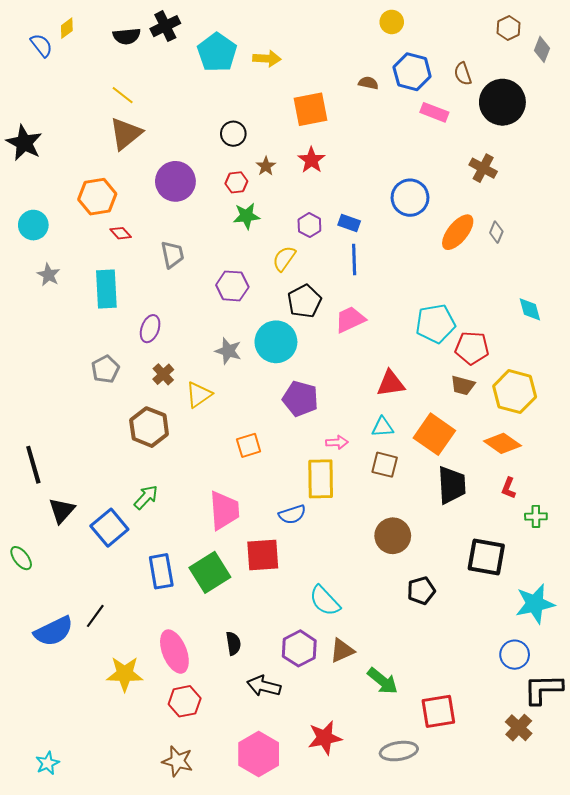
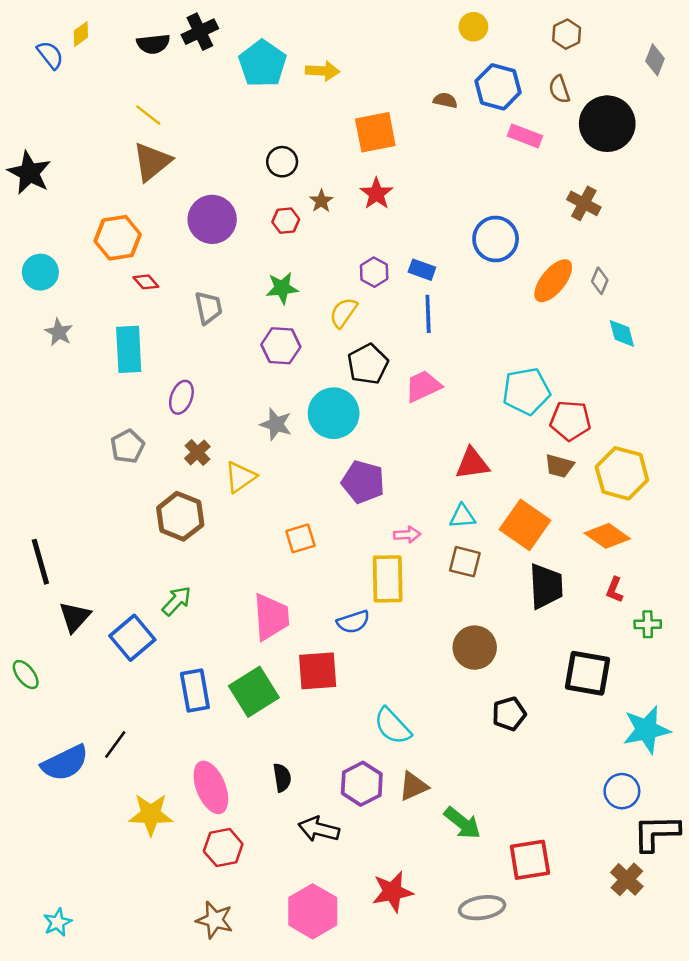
brown hexagon: (508, 28) -> (567, 34), moved
green star: (247, 216) -> (282, 288), moved
cyan diamond: (530, 309) -> (622, 333), moved

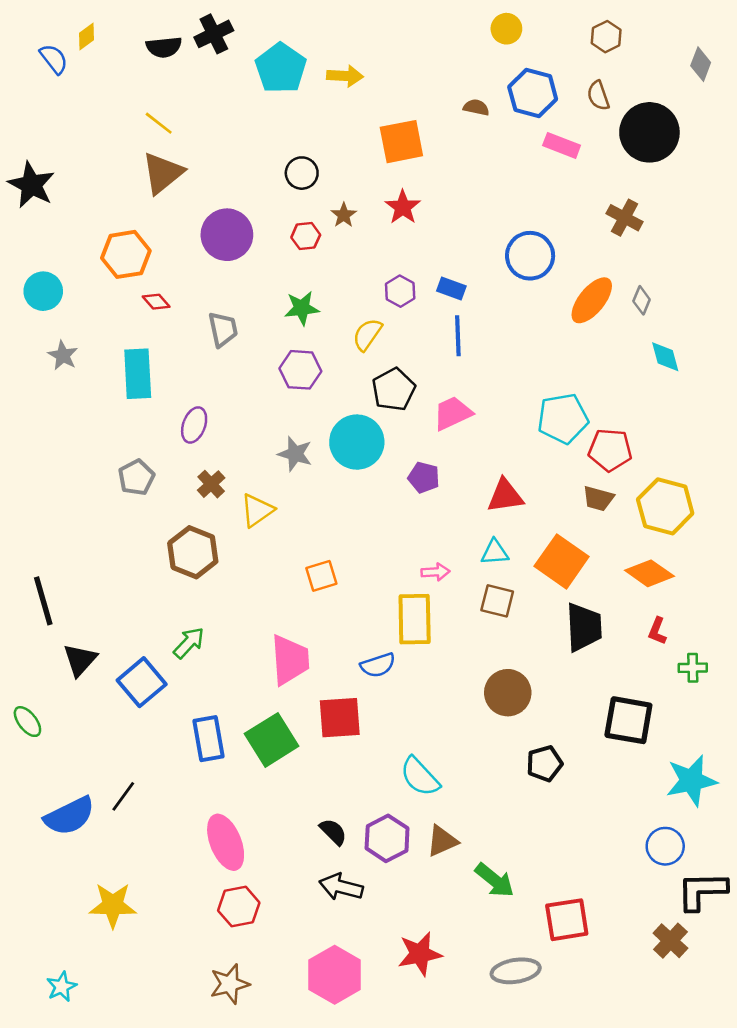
purple pentagon: (363, 482) -> (424, 477), moved, size x0.7
black semicircle: (282, 778) -> (333, 832), moved, turned -36
yellow star: (151, 814) -> (113, 905), moved
brown star: (215, 920) -> (230, 984), turned -30

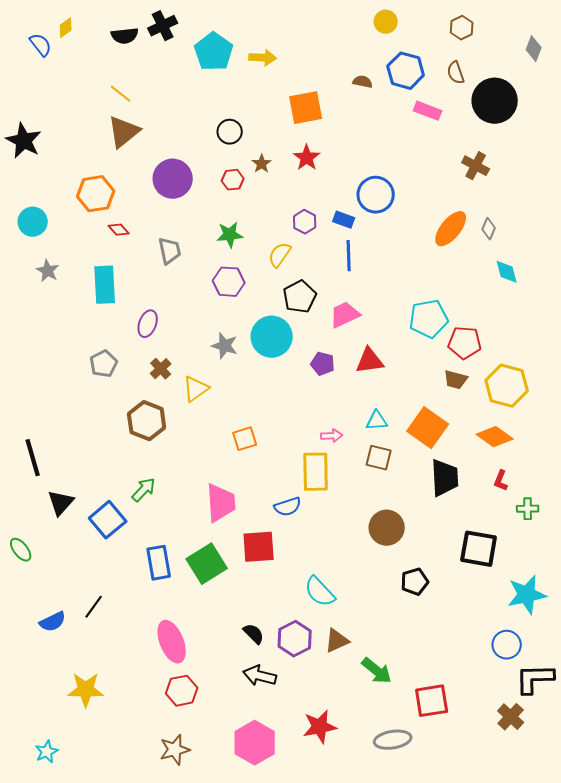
blue circle: (530, 256) -> (376, 195), moved
red triangle: (505, 496) -> (370, 361), moved
blue semicircle: (69, 816) -> (53, 622), size x0.7

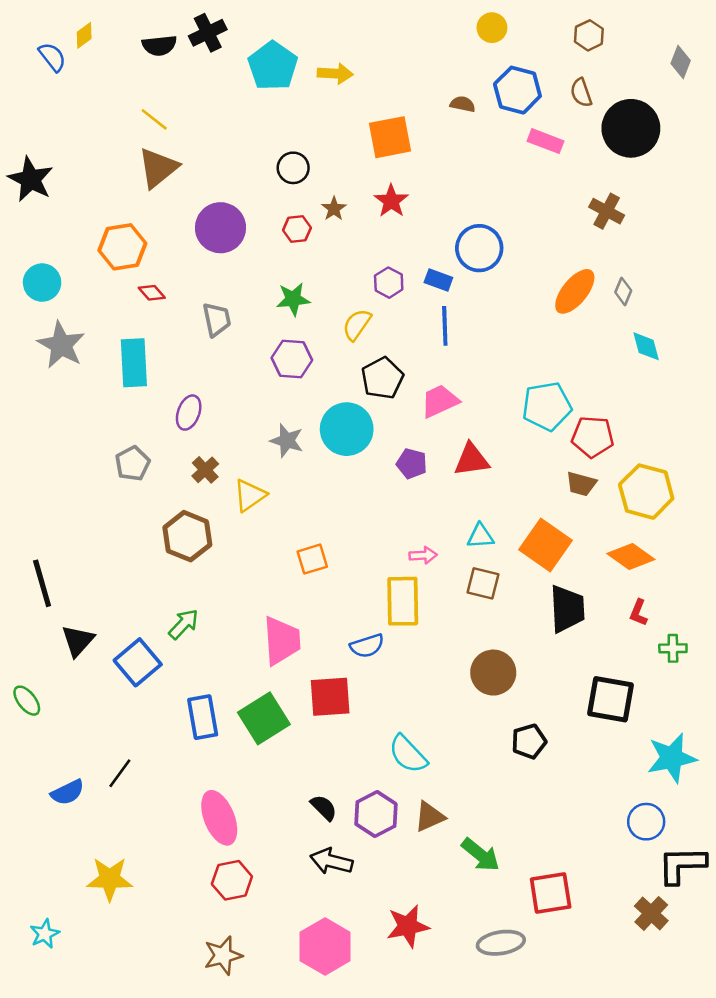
gray star: (48, 271) -> (61, 345), size x1.6
cyan star: (47, 752) -> (45, 934), moved

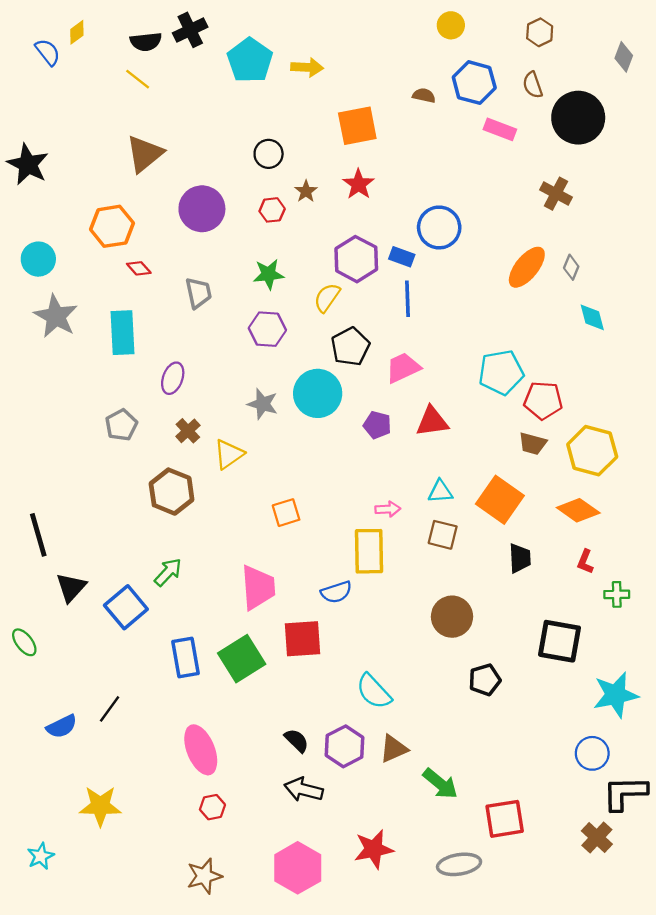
yellow line: (154, 119) -> (138, 79), moved
purple hexagon: (389, 283) -> (356, 259), size x1.6
black trapezoid: (567, 609) -> (520, 558), size x0.7
red hexagon: (232, 880) -> (212, 807), size x0.7

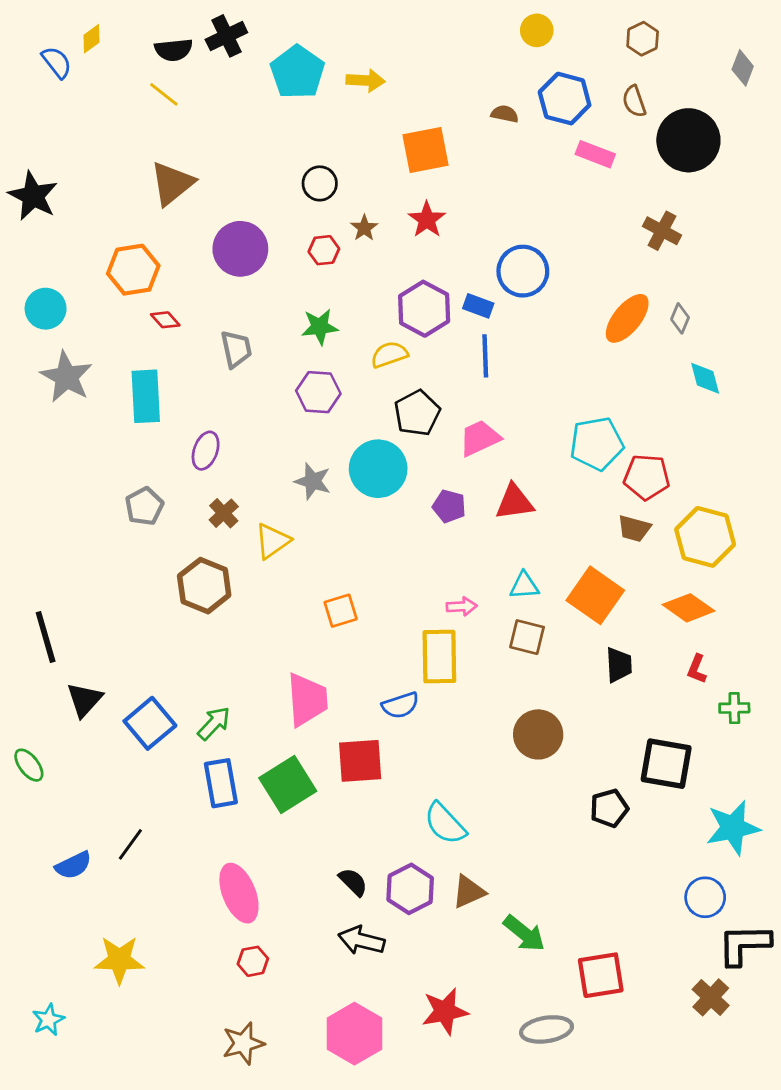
yellow semicircle: (327, 298) -> (389, 355), turned 36
green arrow: (168, 572) -> (214, 723), moved
black pentagon: (485, 680) -> (609, 808), moved

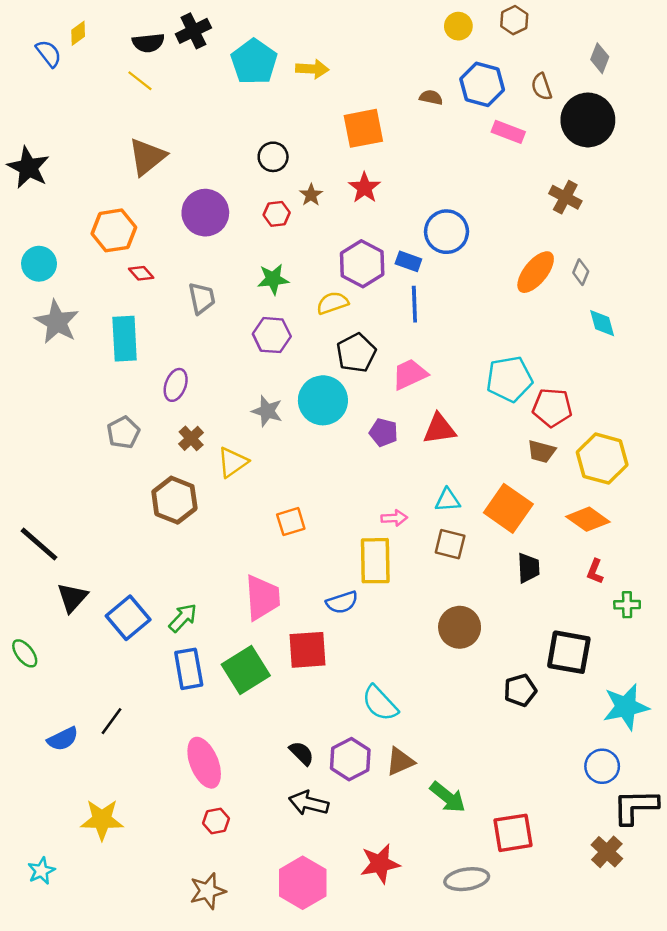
brown hexagon: (643, 39) -> (514, 20), moved
gray diamond: (743, 68) -> (600, 58), moved
black line: (46, 637) -> (39, 544), turned -33

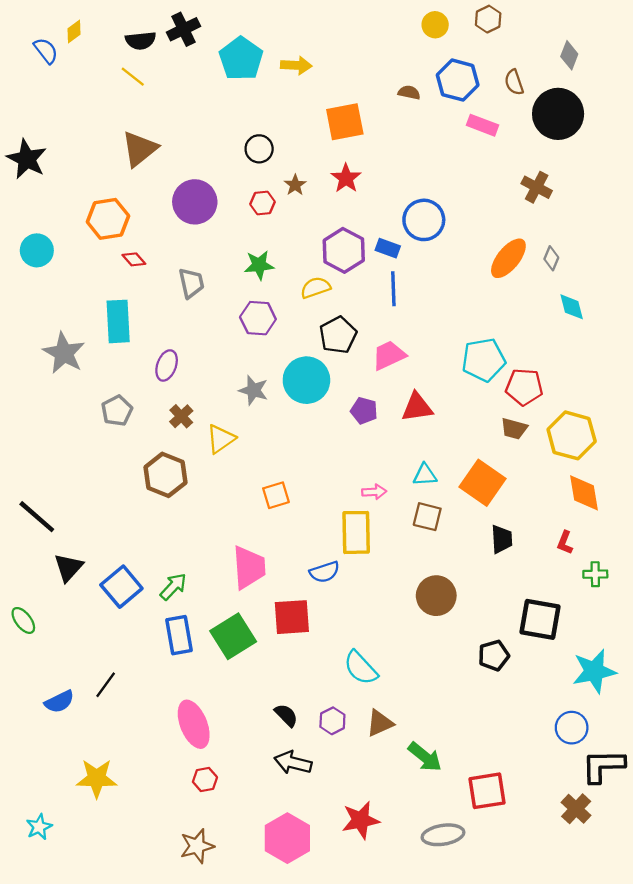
gray star: (57, 322) -> (64, 353), moved
orange diamond: (588, 519) -> (584, 493), moved, turned 45
purple hexagon: (350, 759) -> (332, 721), size x0.7

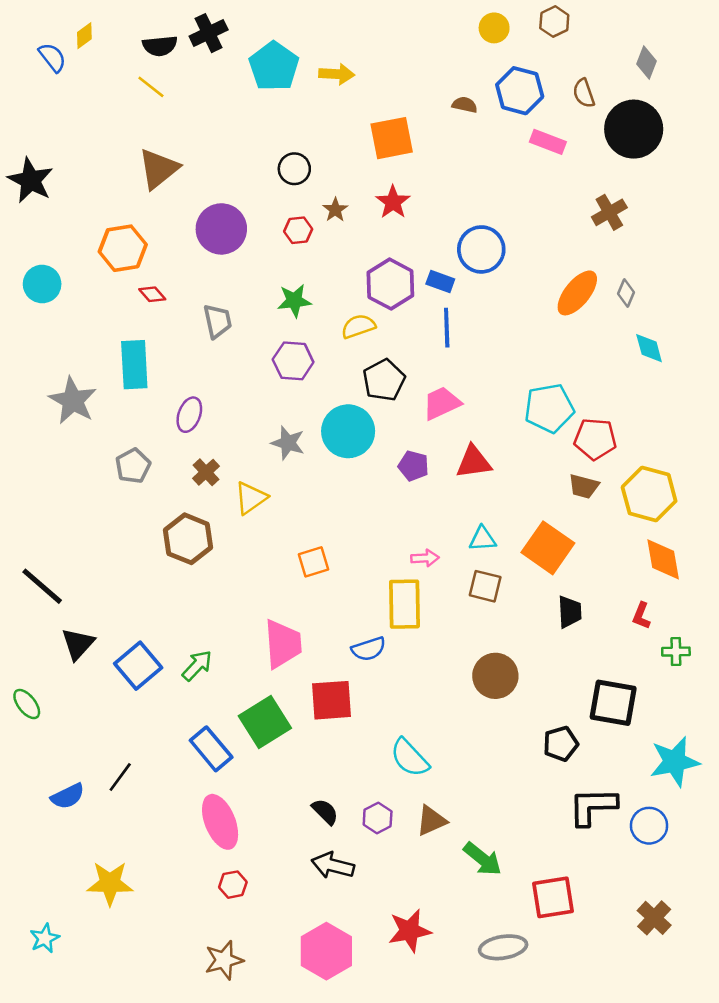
brown cross: (537, 187) -> (609, 212), turned 32
blue rectangle: (179, 635) -> (211, 749), moved, turned -30
black L-shape: (603, 766) -> (593, 806), moved

